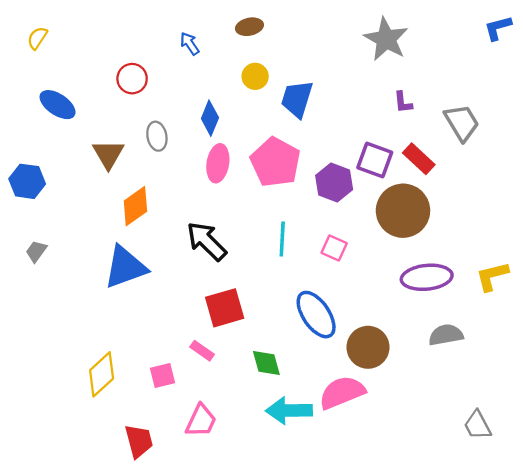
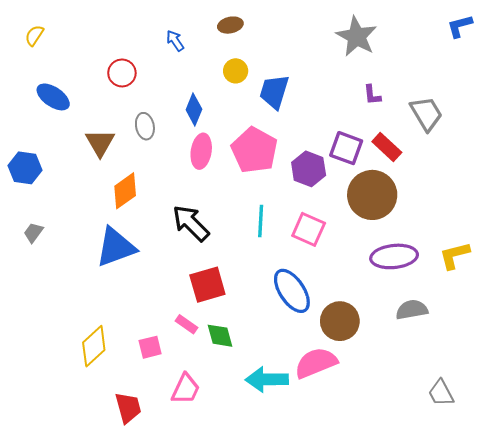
pink square: (334, 248) -> (309, 229), size x1.4
green diamond: (266, 363) -> (220, 336), moved

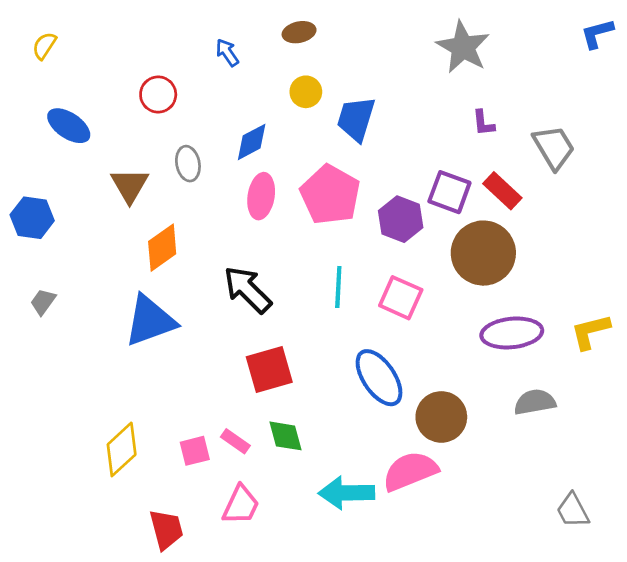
blue diamond: (194, 109) -> (252, 142), turned 40
pink rectangle: (187, 324) -> (235, 441), moved

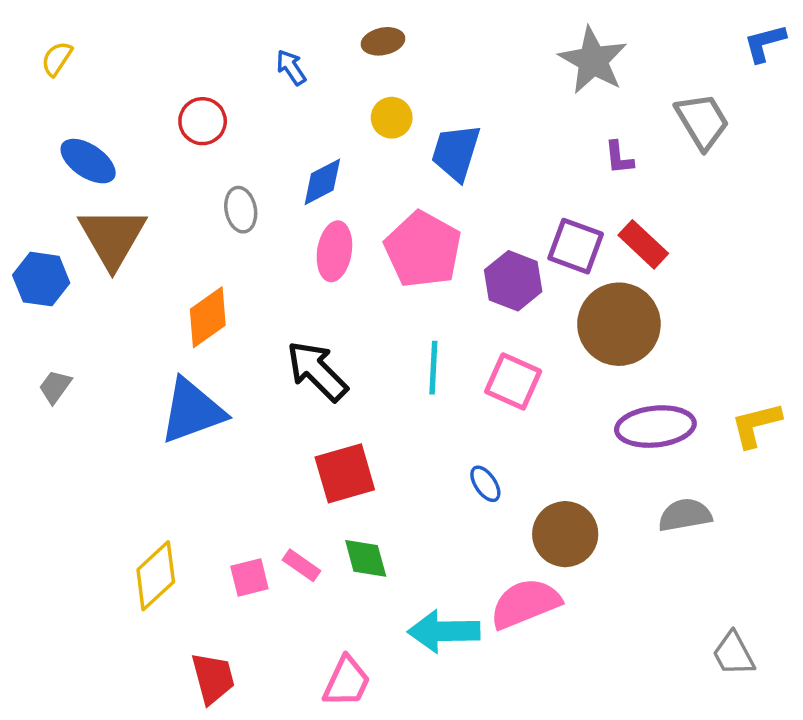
gray trapezoid: (554, 147) -> (702, 121), moved
brown triangle: (130, 185) -> (112, 237), moved, size x1.4
blue ellipse: (379, 378) -> (485, 484), size x0.5
pink trapezoid: (241, 505) -> (347, 682), moved

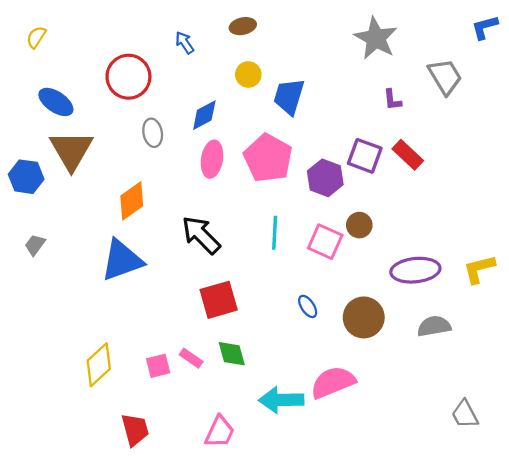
red circle: (203, 121) -> (128, 77), size x1.5
brown circle: (619, 324) -> (359, 225), moved, size x0.5
brown circle: (565, 534) -> (364, 317), moved

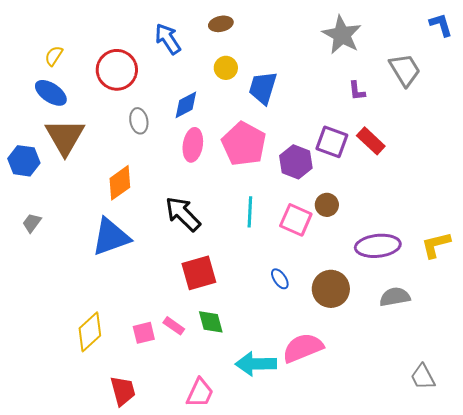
blue L-shape: (485, 27) -> (441, 25), turned 88
yellow semicircle: (36, 37) -> (54, 56), moved
blue arrow: (185, 43) -> (168, 39), size x1.5

